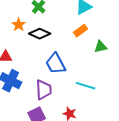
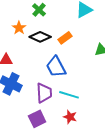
orange rectangle: (81, 31) -> (65, 38), moved
cyan line: (86, 86) -> (69, 95), moved

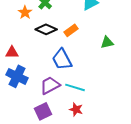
orange star: (19, 28) -> (25, 12), moved
purple trapezoid: (44, 93) -> (50, 85), turned -115

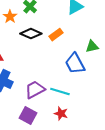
blue trapezoid: (62, 59) -> (75, 64), moved
purple square: (43, 111) -> (28, 116), turned -36

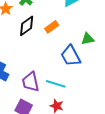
black diamond: (31, 34) -> (27, 26), turned -60
purple trapezoid: (35, 90) -> (31, 82), turned -75

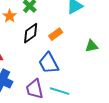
blue trapezoid: (71, 56) -> (49, 63), moved

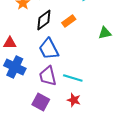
blue trapezoid: (49, 63) -> (49, 49), moved

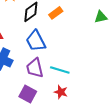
green triangle: (105, 33) -> (101, 17), moved

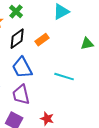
cyan line: (60, 70) -> (64, 77), moved

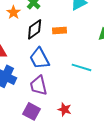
orange rectangle: (42, 40) -> (60, 30), turned 32

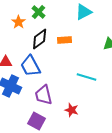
blue trapezoid: (40, 58) -> (31, 66), moved
red star: (64, 109) -> (72, 110), moved

